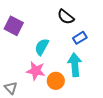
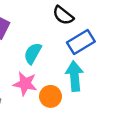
blue rectangle: (80, 38) -> (81, 42), size x1.5

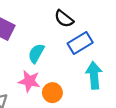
cyan arrow: (75, 76) -> (94, 75), moved

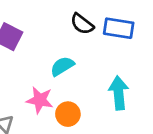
blue rectangle: (80, 43) -> (119, 28), moved, turned 40
cyan semicircle: (36, 53) -> (62, 66), moved, turned 30

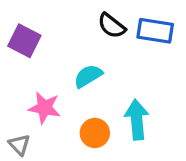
cyan arrow: (119, 93) -> (137, 120), moved
pink star: (40, 100) -> (45, 108), moved

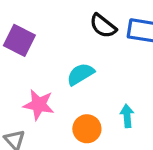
cyan arrow: (137, 120) -> (127, 116), size x0.6

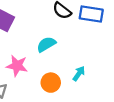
cyan arrow: (127, 116) -> (79, 74), turned 40

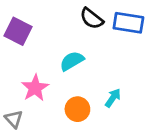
pink star: (17, 66) -> (35, 88), turned 30

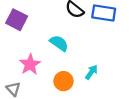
cyan semicircle: (72, 61) -> (59, 43), turned 66

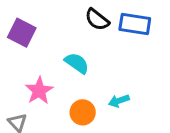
cyan arrow: (91, 72) -> (119, 101), turned -144

